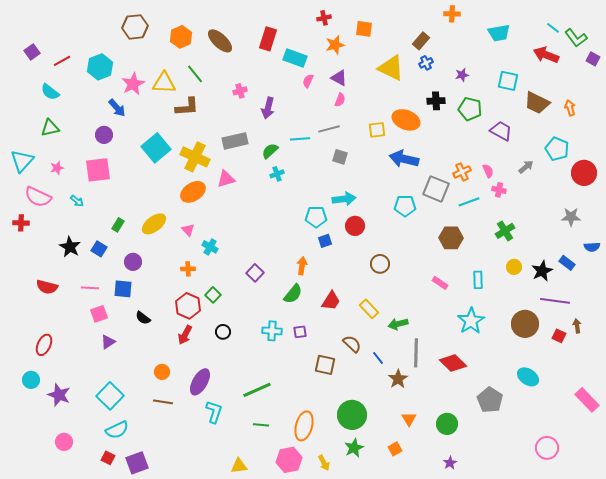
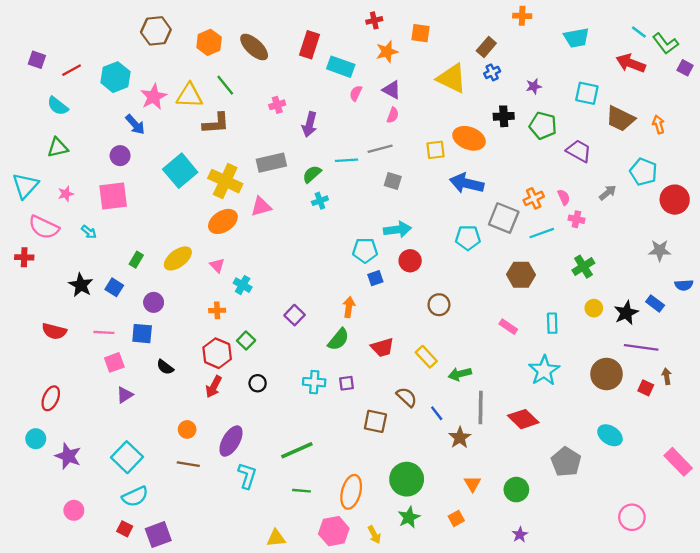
purple square: (32, 52) -> (37, 60), turned -35
red trapezoid: (331, 301) -> (382, 347), turned 40

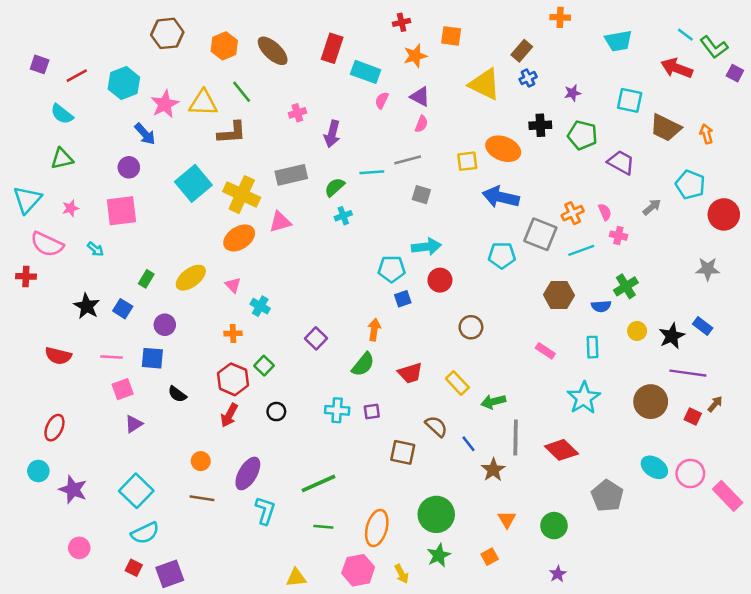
blue semicircle: (684, 285) -> (601, 306), moved
brown arrow: (667, 376) -> (715, 404), turned 49
pink circle: (632, 517) -> (690, 473), moved

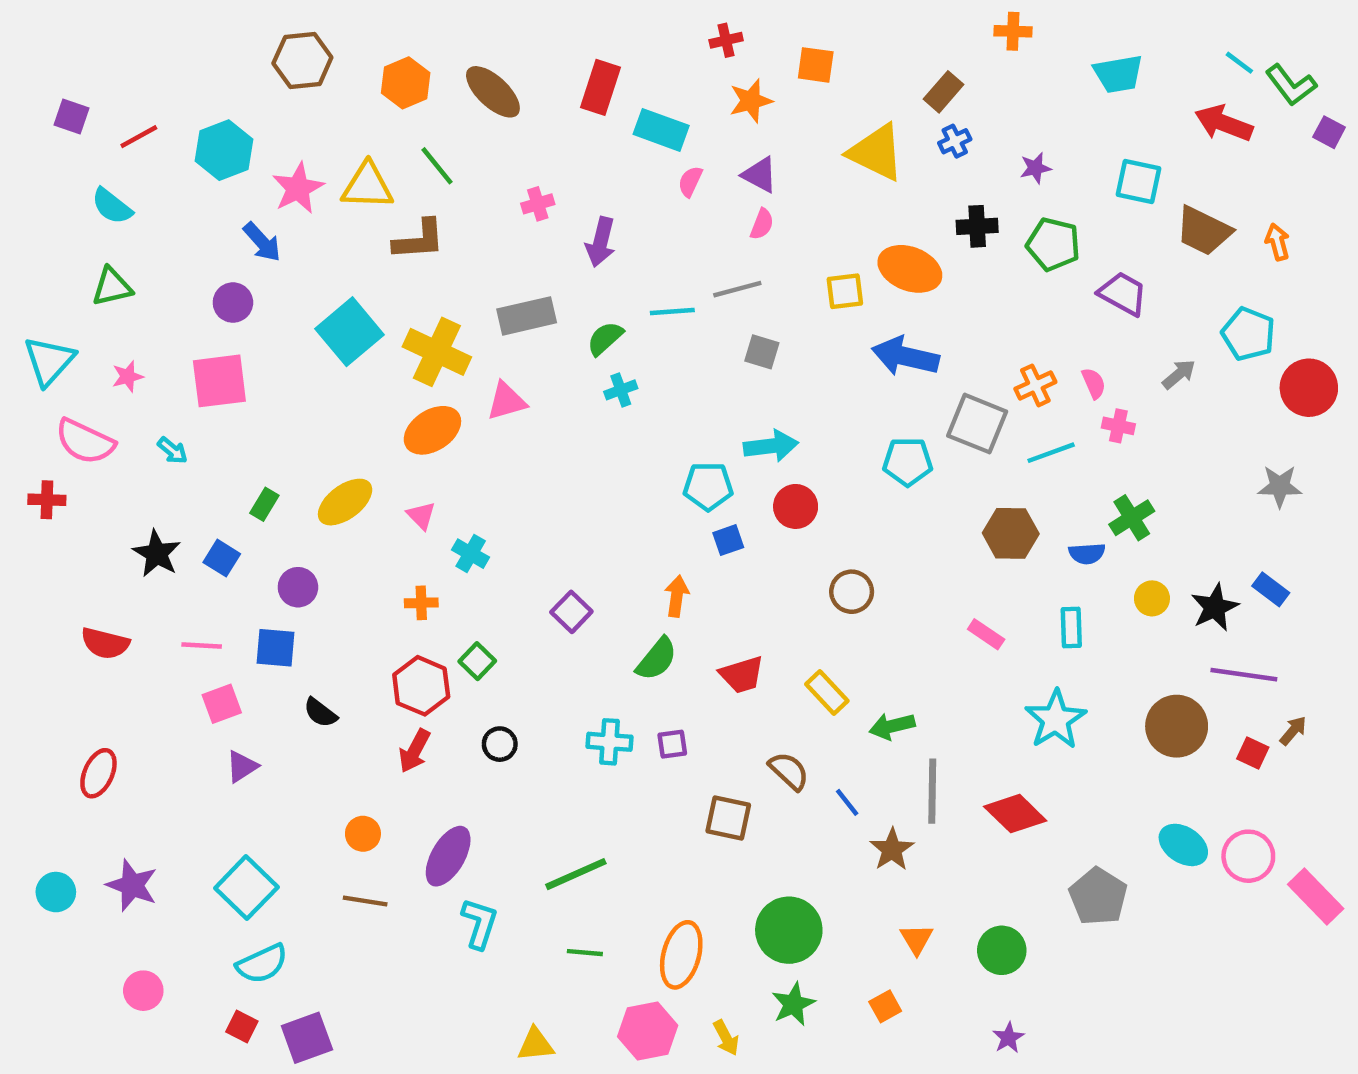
cyan circle: (38, 471) -> (56, 892), moved

